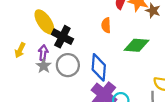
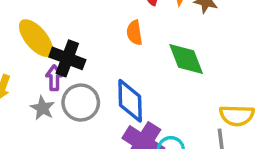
green diamond: (136, 45) -> (186, 59), turned 70
purple arrow: (43, 53) -> (54, 78), moved

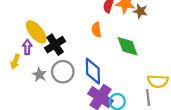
black cross: (67, 58) -> (55, 45), turned 36
purple arrow: (54, 78) -> (27, 47), moved

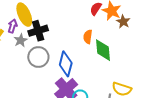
orange semicircle: (96, 30) -> (88, 37), moved
gray star: (39, 75) -> (21, 40), moved

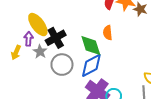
green diamond: (103, 50) -> (91, 46), moved
blue diamond: (66, 64) -> (91, 65), turned 60

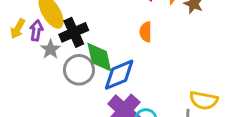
green diamond: (91, 46) -> (99, 57), moved
yellow arrow: (16, 52) -> (18, 29), moved

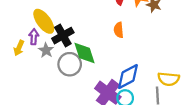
yellow arrow: (18, 29) -> (19, 48), moved
blue diamond: (119, 75) -> (128, 77), moved

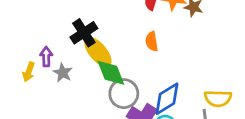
yellow ellipse: (44, 21) -> (98, 52), moved
black cross: (63, 36) -> (84, 33), moved
gray circle: (70, 64) -> (124, 94), moved

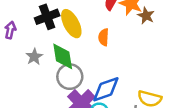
yellow ellipse: (98, 52) -> (71, 24), moved
gray star: (63, 73) -> (34, 57), moved

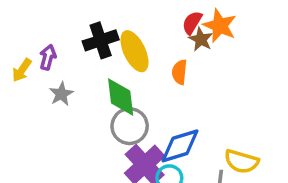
brown star: (146, 16) -> (201, 39), moved
gray star: (34, 57) -> (61, 94), moved

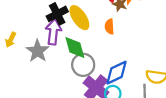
purple arrow: (48, 57) -> (53, 32), moved, size x1.6
gray star: (61, 94) -> (38, 51), size x1.5

